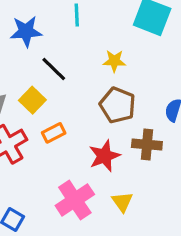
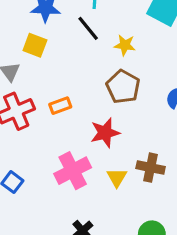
black line: (54, 69) -> (88, 28), moved
yellow square: (32, 100) -> (35, 45), moved, turned -30
brown cross: (147, 144) -> (151, 168), moved

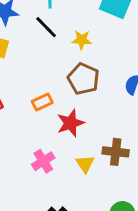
orange rectangle: (60, 106) -> (42, 102), moved
pink cross: (73, 171) -> (43, 161), size x0.7

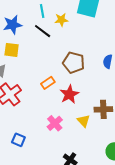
yellow star: (82, 40) -> (61, 20), moved

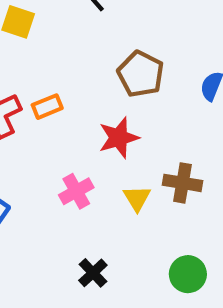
orange rectangle: (48, 83) -> (47, 107), moved

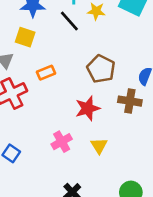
orange rectangle: (47, 107) -> (46, 73), moved
brown cross: (183, 183) -> (130, 101), moved

